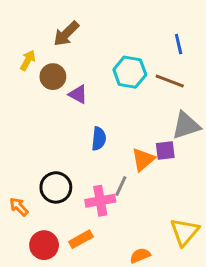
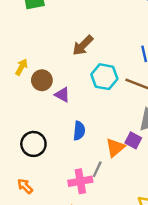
brown arrow: (66, 34) -> (83, 45), moved
purple square: (165, 151) -> (133, 140), turned 35
black circle: (56, 187) -> (33, 144), moved
orange arrow: (19, 207) -> (25, 186), moved

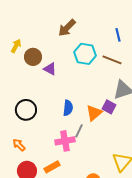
blue semicircle: (79, 131) -> (68, 108), moved

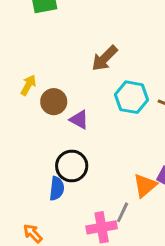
blue semicircle: (68, 108) -> (57, 188), moved
black circle: (26, 110) -> (72, 166), moved

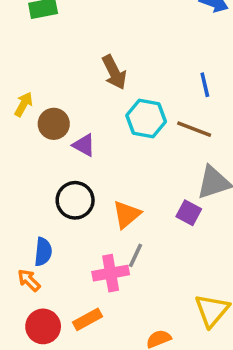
brown arrow: (105, 58) -> (114, 72), turned -72
orange triangle: (145, 185) -> (127, 214), moved
blue semicircle: (57, 188) -> (43, 252), moved

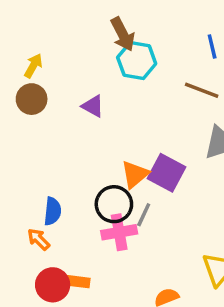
cyan hexagon: (146, 118) -> (137, 60), moved
brown circle: (54, 124) -> (32, 99), moved
black circle: (75, 200) -> (114, 204), moved
purple square: (189, 213) -> (166, 173), moved, size x1.5
orange rectangle: (88, 319) -> (75, 281), moved, turned 36

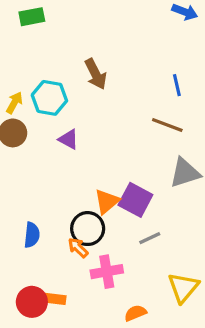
cyan hexagon: (137, 60) -> (49, 98), moved
gray line: (144, 215) -> (150, 238), moved, turned 40
pink cross: (119, 232) -> (107, 272), moved
orange arrow: (39, 239) -> (78, 248), moved

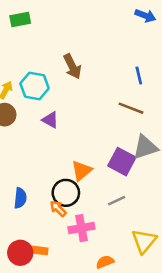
purple square: (135, 200) -> (122, 162), moved

